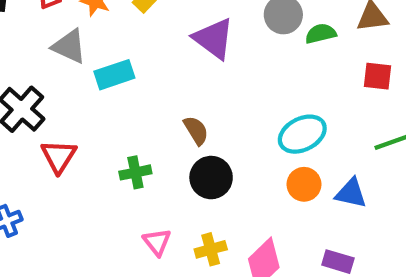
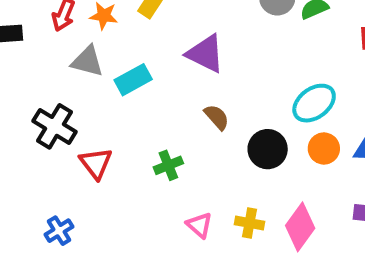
purple triangle: (214, 39) -> (205, 54), moved
black circle: (211, 178) -> (268, 149), moved
yellow cross: (211, 249) -> (250, 223), turned 36

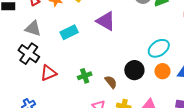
gray triangle: (87, 61) -> (33, 28), moved
brown semicircle: (217, 117) -> (111, 82), moved
red triangle: (96, 163) -> (48, 73), turned 42

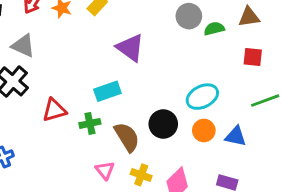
cyan rectangle: (69, 32) -> (107, 91), moved
red triangle: (48, 73) -> (54, 110), moved
brown semicircle: (111, 82) -> (127, 137), size x1.5

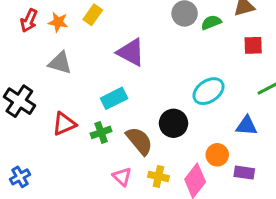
gray triangle: (23, 46) -> (60, 63), moved
orange circle: (204, 130) -> (217, 155), moved

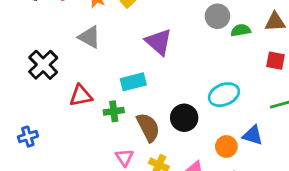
orange circle: (217, 155) -> (226, 146), moved

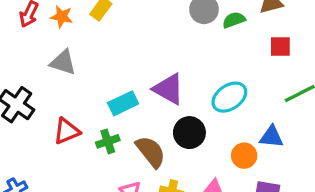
purple triangle: (159, 42) -> (169, 89), moved

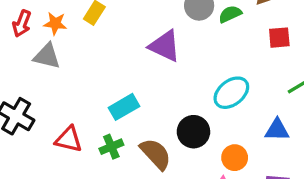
gray triangle: (63, 62) -> (47, 56), moved
purple triangle: (169, 89) -> (165, 46), moved
red triangle: (67, 131) -> (69, 139), turned 40
orange circle: (244, 156) -> (235, 158), moved

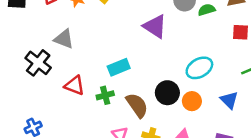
gray triangle: (47, 56) -> (64, 39), moved
blue triangle: (277, 130) -> (229, 100), turned 36
orange circle: (235, 158) -> (192, 101), moved

